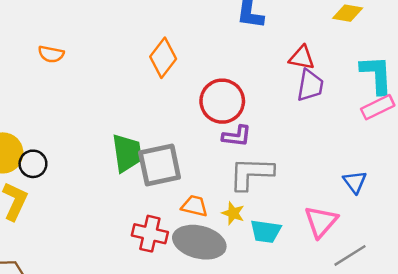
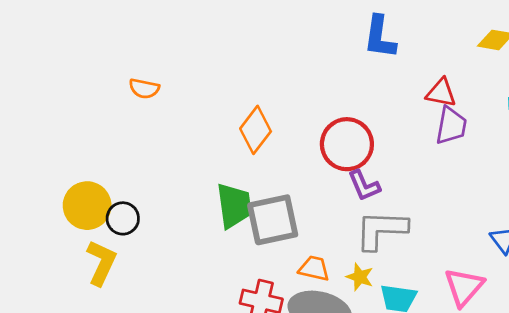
orange diamond: (163, 58) -> (256, 130), moved
purple L-shape: (237, 136) -> (364, 186), turned 60

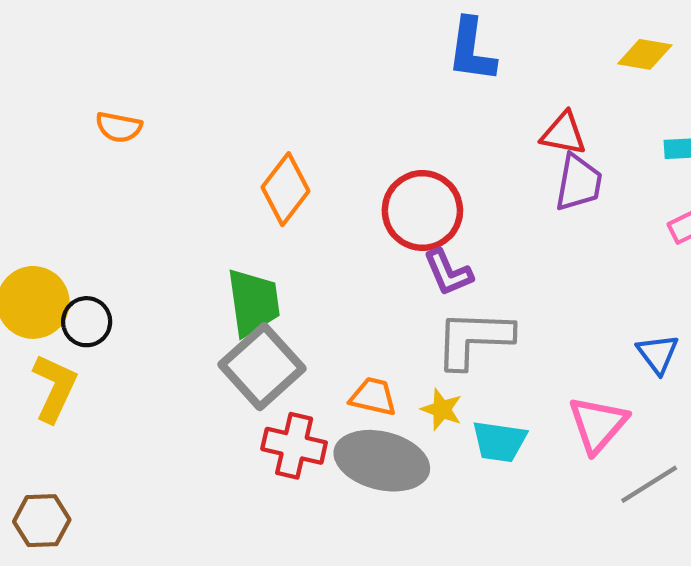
gray square: (273, 220) -> (262, 367), moved, turned -30

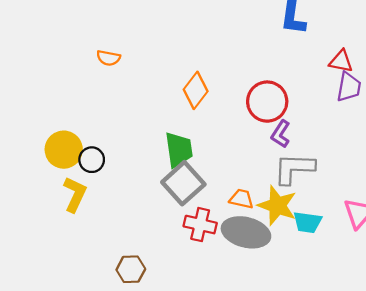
purple L-shape: (448, 273) -> (281, 134), turned 56
yellow star: (442, 409) -> (277, 206), size x1.8
brown hexagon: (42, 521) -> (131, 269), moved

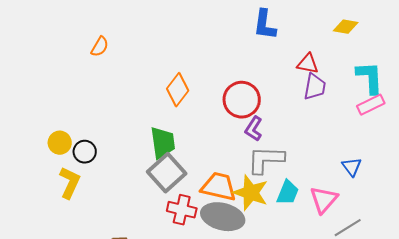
orange semicircle: (108, 58) -> (100, 47), moved, turned -70
yellow circle: (64, 150) -> (60, 143), size x0.7
orange trapezoid: (241, 199) -> (219, 187), size x1.6
cyan trapezoid: (307, 222) -> (288, 193), moved, turned -76

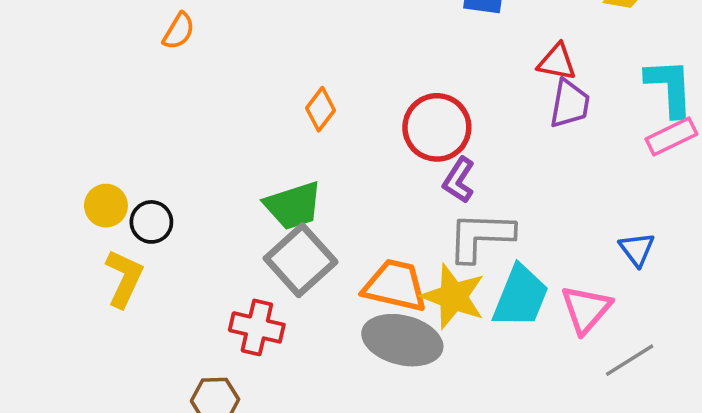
orange diamond: (178, 90) -> (321, 109), size x0.7
green trapezoid: (163, 143) -> (293, 206), turned 80
cyan trapezoid: (288, 193) -> (521, 297), size x1.4
red cross: (182, 210) -> (257, 327), moved

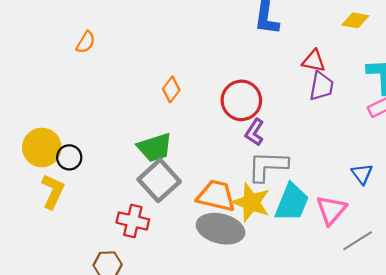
yellow circle: (106, 206) -> (42, 148), size x1.5

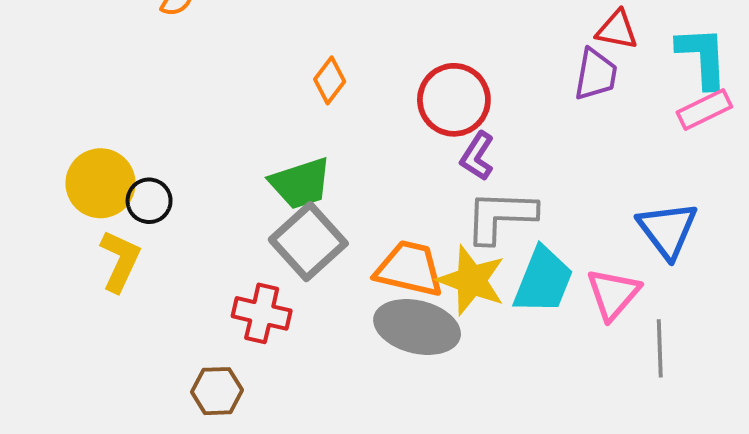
red triangle: (314, 61) -> (617, 30), moved
blue triangle: (362, 174) -> (668, 230), size x1.6
gray line: (358, 241) -> (660, 348), turned -60

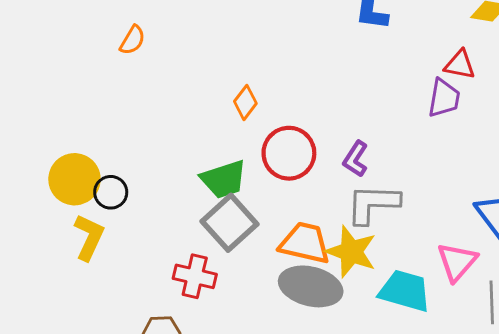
red circle: (454, 100) -> (289, 153), moved
cyan trapezoid: (543, 280) -> (405, 291), moved, turned -96

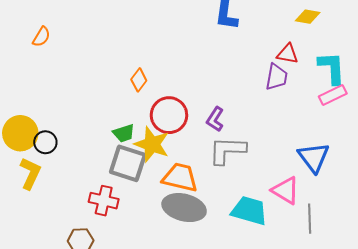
orange semicircle: (132, 40) -> (41, 37), moved
green trapezoid: (224, 179) -> (124, 133), size x0.7
gray square: (230, 223) -> (128, 163), turned -30
yellow star: (351, 252) -> (152, 144), moved
pink triangle: (457, 262) -> (286, 190), turned -40

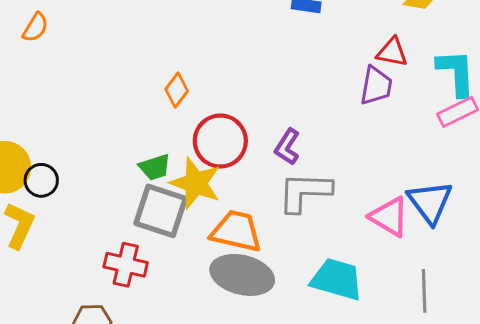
pink triangle: (286, 190) -> (389, 217), moved

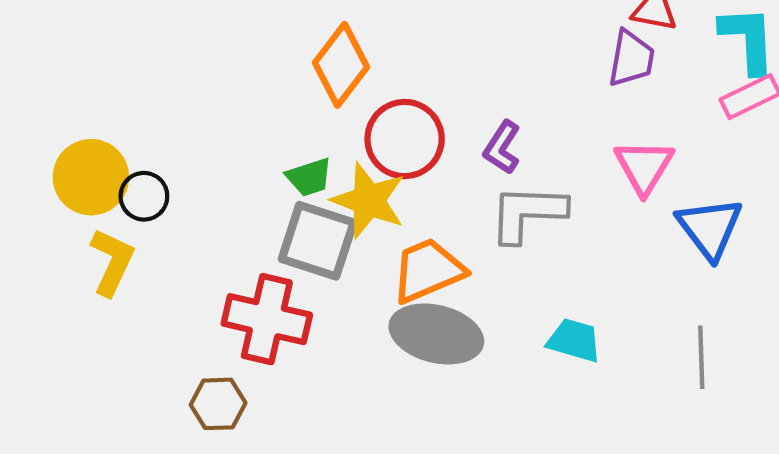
orange diamond: (177, 90) -> (341, 65), size x1.6
pink triangle: (389, 217) -> (644, 167), moved, turned 30
orange trapezoid: (236, 231) -> (428, 270), turned -36
red cross: (126, 265) -> (267, 319), size x1.4
cyan trapezoid: (337, 279) -> (574, 340), size x0.7

